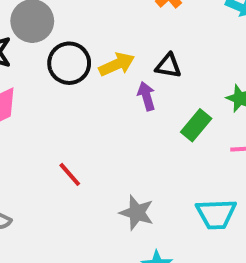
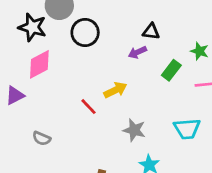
yellow arrow: (117, 64) -> (115, 90), moved
purple arrow: (146, 96) -> (137, 52), turned -96

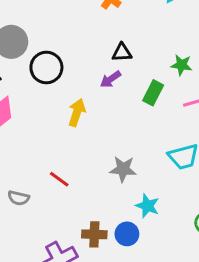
yellow arrow: (115, 90) -> (77, 113), moved, turned -35
red line: (89, 107) -> (59, 179), moved

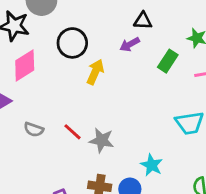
black circle: (46, 67) -> (72, 43), moved
gray star: (123, 169) -> (102, 140), moved
gray semicircle: (19, 198) -> (34, 129), moved

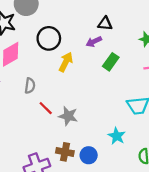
green rectangle: (168, 61) -> (111, 62), moved
gray semicircle: (34, 129) -> (30, 86), moved, turned -104
cyan star: (152, 165) -> (117, 136), moved

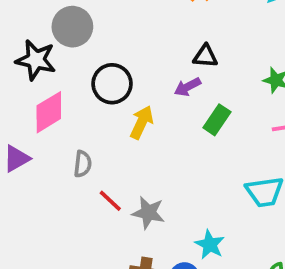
cyan star: (117, 136) -> (210, 245), moved

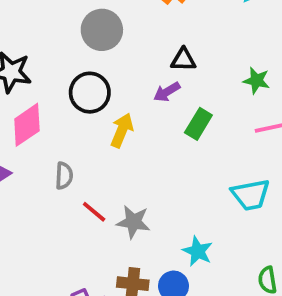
gray circle: (72, 27) -> (102, 30), moved

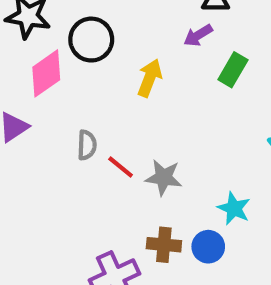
black circle: (90, 93) -> (91, 40), moved
gray semicircle: (64, 176) -> (87, 145), moved

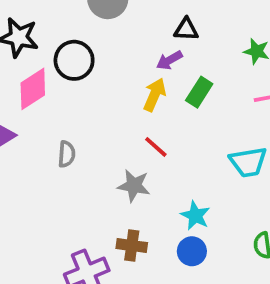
yellow arrow: (150, 78) -> (155, 95), moved
red line: (121, 167) -> (156, 147), moved
blue circle: (208, 247) -> (192, 251), moved

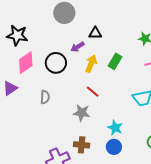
black triangle: (186, 29) -> (95, 33), moved
black circle: (74, 60) -> (56, 63), moved
purple arrow: (169, 60) -> (78, 47), moved

